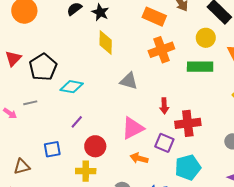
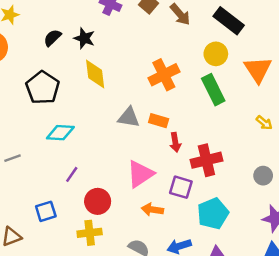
orange rectangle: (154, 17) -> (159, 121), moved, size x0.7
black pentagon: (43, 67) -> (43, 88), moved
green rectangle: (200, 67) -> (213, 90), turned 70

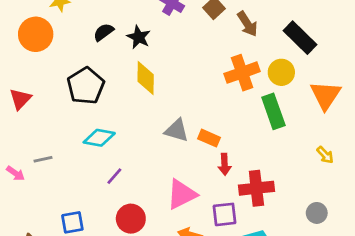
orange cross: (164, 75) -> (242, 73), moved
purple line: (72, 174) -> (114, 176), moved
purple square: (181, 187) -> (224, 214), turned -30

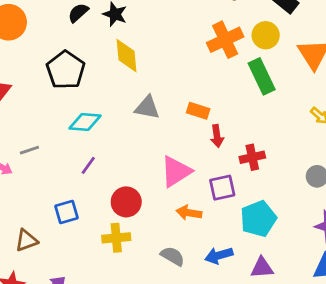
gray triangle: (177, 130) -> (147, 107), moved
purple line: (114, 176) -> (88, 165), moved
red cross: (256, 188) -> (252, 157), size x0.7

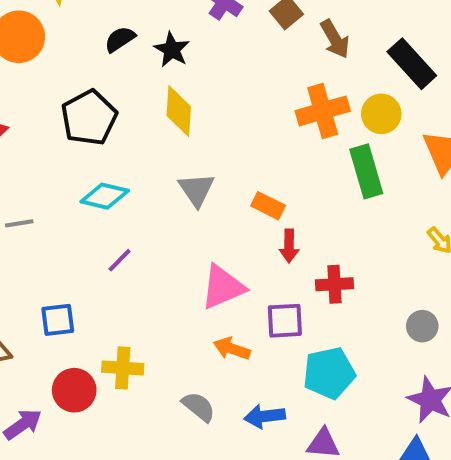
gray triangle: (147, 107) -> (196, 190), turned 36
purple line: (88, 165) -> (120, 260), moved
red circle: (126, 202) -> (74, 390), moved

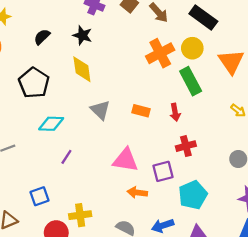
black star: (172, 50) -> (82, 35), moved
red arrow: (289, 246) -> (175, 112), moved
pink triangle: (223, 287) -> (125, 160), turned 44

